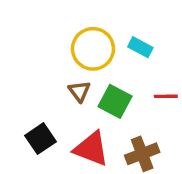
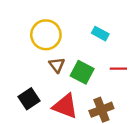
yellow circle: (93, 49) -> (46, 35), moved

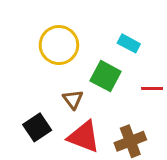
brown triangle: (57, 65) -> (73, 99), moved
green square: (82, 72) -> (106, 76), moved

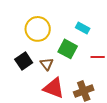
black square: (37, 127) -> (24, 61), moved

